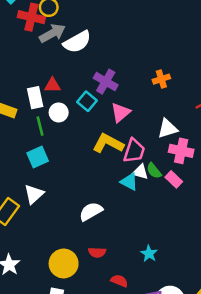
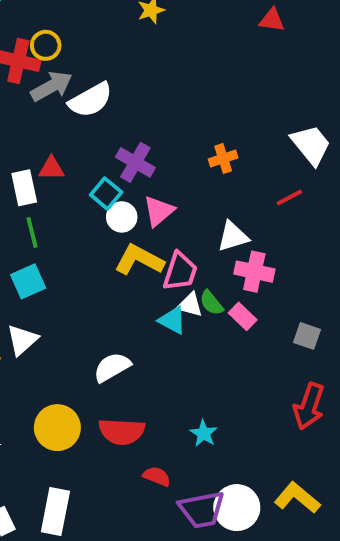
white circle: (59, 112) -> (122, 217), moved
red semicircle: (97, 252) -> (122, 431), size x1.6
yellow circle: (64, 263) -> (57, 428), moved

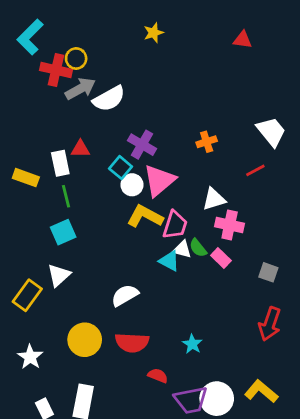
pink triangle: (159, 211) -> (159, 180), size x1.4

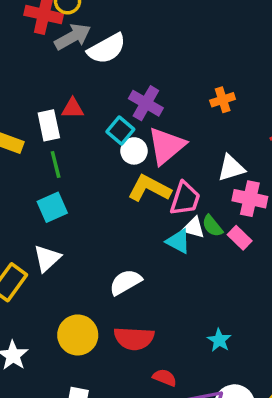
cyan star: (192, 344) -> (219, 340), moved

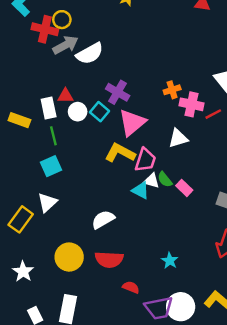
white circle: (134, 151) -> (78, 112), moved
pink cross: (250, 199) -> (191, 104), moved

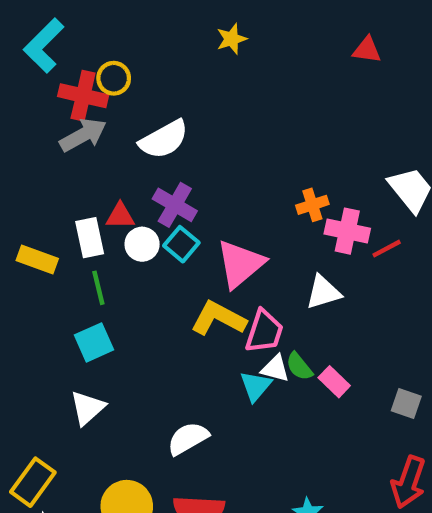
gray arrow: (65, 45) -> (83, 135), moved
purple cross: (118, 92) -> (175, 205), moved
cyan triangle: (141, 190) -> (256, 386), turned 42
yellow rectangle: (21, 219) -> (33, 482), moved

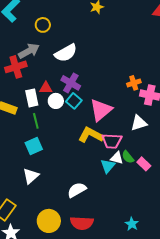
red cross: (83, 96) -> (16, 67), moved, turned -30
pink trapezoid: (264, 331) -> (112, 141), turned 75

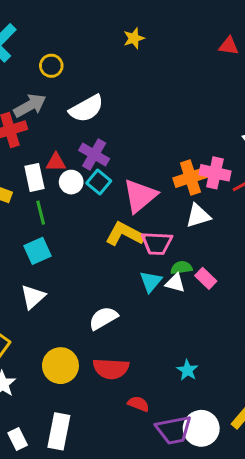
orange cross: (134, 83) -> (190, 177), moved, size x1.5
green semicircle: (128, 157) -> (181, 268), turned 120
white triangle: (117, 158) -> (175, 283), moved

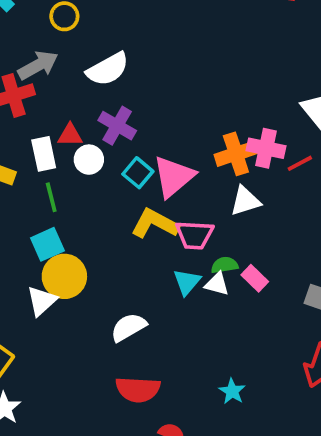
cyan square: (99, 182) -> (138, 173), moved
yellow circle: (60, 366) -> (64, 276), moved

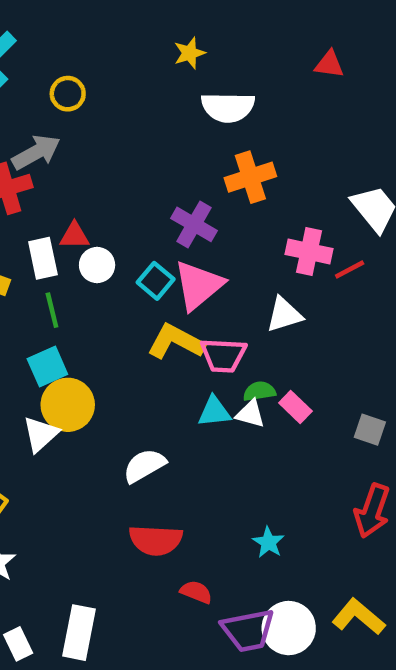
white semicircle: (108, 69) -> (228, 107), moved, turned 30
purple cross: (117, 126) -> (194, 224), moved
orange cross: (236, 154) -> (250, 177), moved
cyan triangle: (187, 282) -> (214, 412), turned 44

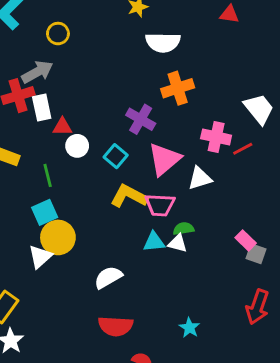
white rectangle: (43, 258) -> (42, 107), moved
pink triangle: (198, 285) -> (164, 159), moved
pink rectangle: (295, 407) -> (246, 240), moved

